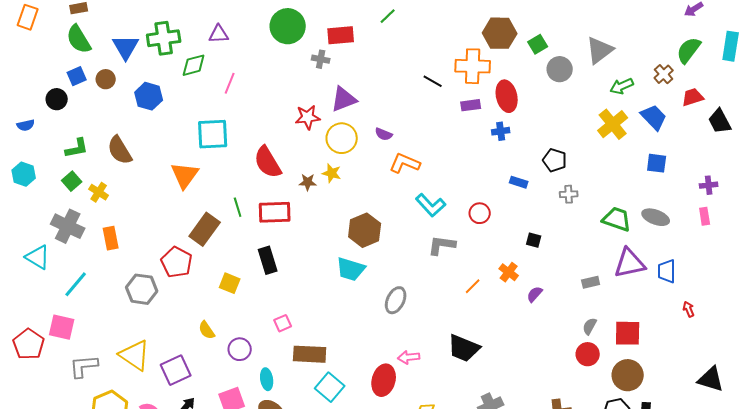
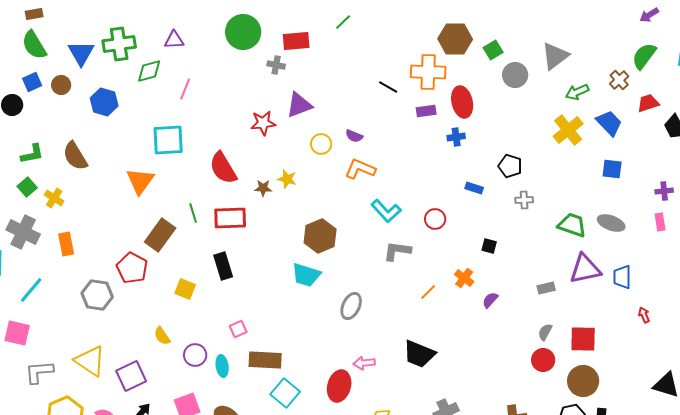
purple semicircle: (384, 134) -> (354, 136), moved
yellow circle: (342, 138) -> (321, 144), moved, size x0.7
cyan ellipse: (267, 379) -> (222, 366), moved

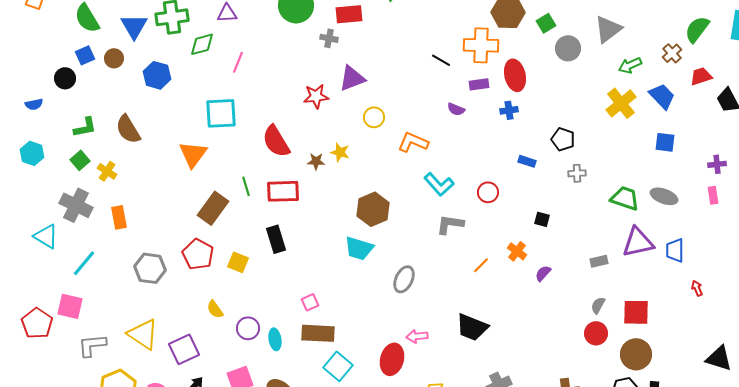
purple semicircle: (354, 136) -> (456, 109), moved
red pentagon: (132, 268) -> (198, 254), moved
pink square: (238, 329) -> (310, 302), moved

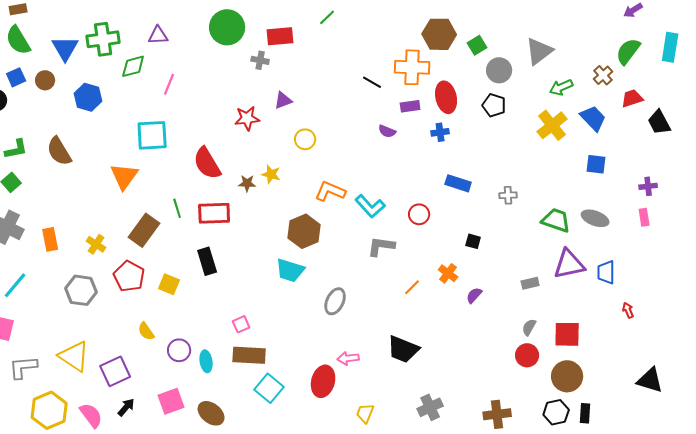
purple triangle: (352, 78) -> (283, 100), size x0.7
black pentagon: (563, 139) -> (494, 105), moved
orange L-shape: (413, 142) -> (330, 191), moved
blue rectangle: (527, 161) -> (458, 183), size x1.4
yellow cross: (107, 171) -> (96, 244), moved

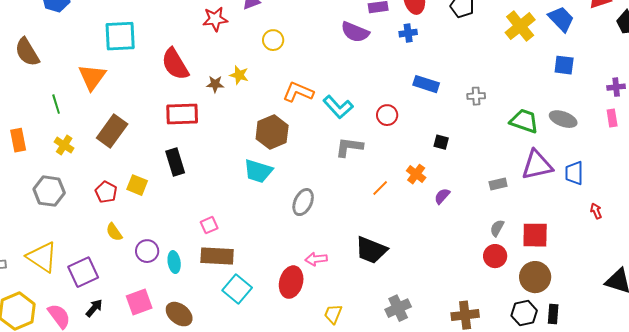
purple semicircle: (387, 131) -> (355, 32), size x1.6
green line: (177, 208) -> (56, 104), moved
red pentagon: (129, 276) -> (106, 192), moved, size x0.7

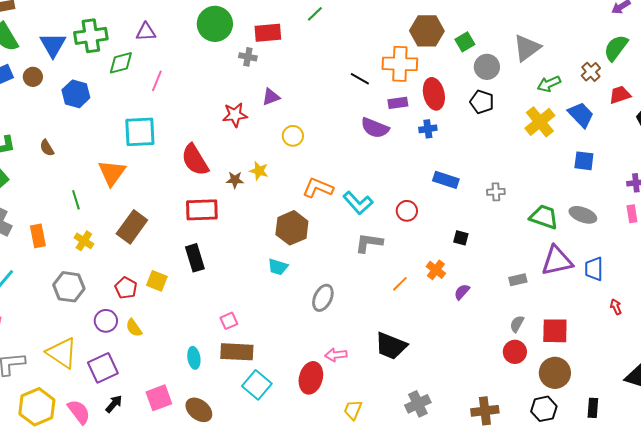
brown semicircle: (27, 52) -> (47, 148), size x0.6
cyan trapezoid: (258, 171) -> (278, 267), size x0.7
purple circle: (147, 251) -> (106, 321), moved
black rectangle: (553, 314) -> (593, 408), moved

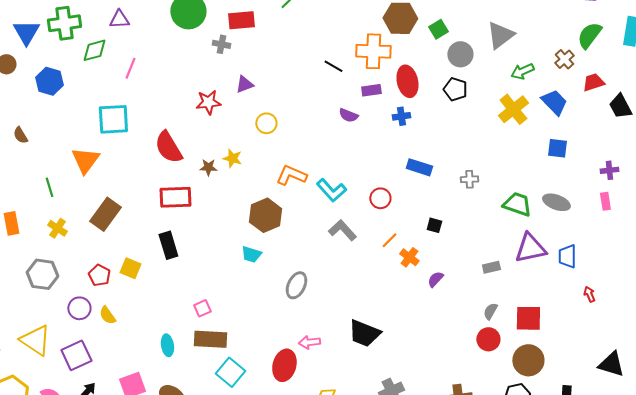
purple semicircle: (375, 128) -> (348, 115), size x0.7
gray L-shape: (369, 243) -> (342, 230), turned 40
orange line: (400, 284) -> (389, 240), moved

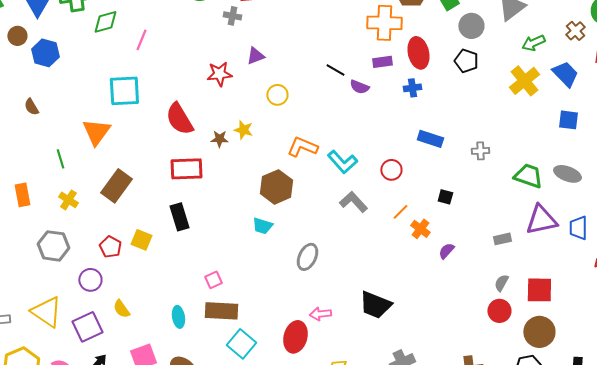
black line: (333, 66) -> (335, 70), moved
blue hexagon: (49, 81) -> (45, 53), moved
yellow semicircle: (107, 315) -> (121, 309), moved

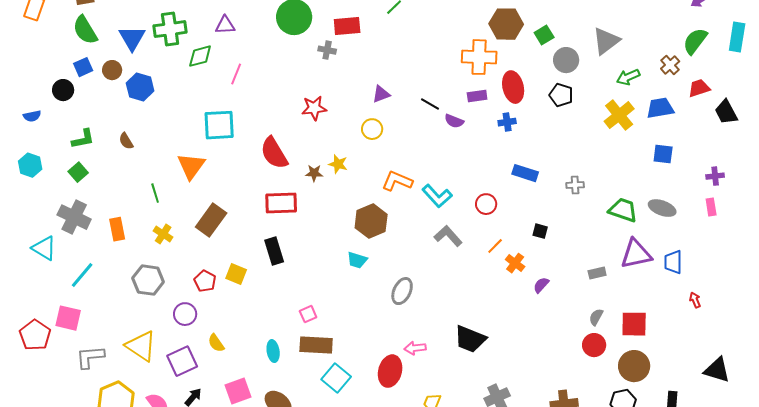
purple triangle: (255, 56) -> (381, 94), moved
blue trapezoid: (565, 74) -> (660, 108), turned -56

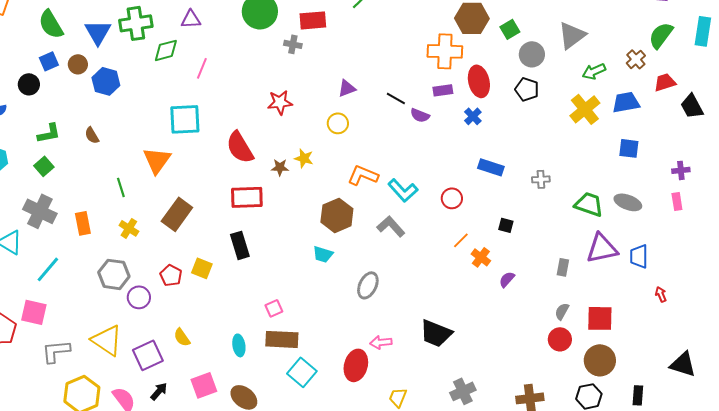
blue cross: (507, 122) -> (473, 116), turned -36
gray L-shape: (448, 236) -> (391, 226), moved
gray rectangle: (597, 273) -> (563, 267), turned -66
purple circle: (185, 314) -> (139, 297), moved

